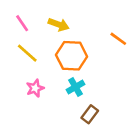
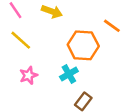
orange hexagon: (72, 56) -> (83, 45), moved

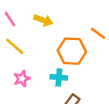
cyan cross: (69, 74) -> (59, 77), turned 35

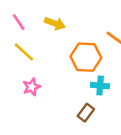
cyan cross: (59, 77) -> (100, 86), moved

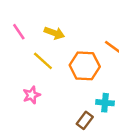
yellow line: (24, 52) -> (43, 61), moved
cyan cross: (100, 86) -> (105, 103), moved

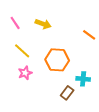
yellow line: (43, 61) -> (22, 51), moved
orange hexagon: (85, 66) -> (57, 60), moved

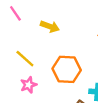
pink line: (15, 23) -> (15, 13), moved

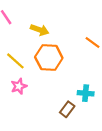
orange hexagon: (67, 69) -> (49, 57), moved

